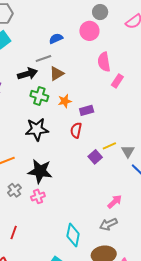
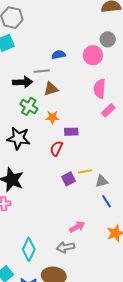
gray triangle: (128, 151) -> (102, 181), turned 32

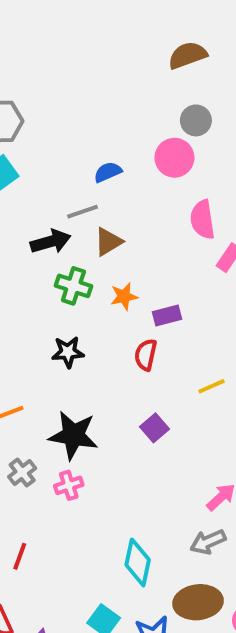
black star: (19, 138) -> (68, 352), size x0.7
purple square: (69, 179) -> (155, 428), moved

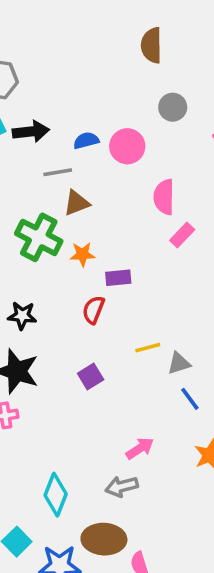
brown semicircle: (188, 55) -> (151, 45), moved, turned -80
pink circle: (174, 158) -> (127, 146), moved
black arrow: (51, 242) -> (31, 132), moved
green cross: (73, 286) -> (39, 237), size x1.4
black star: (68, 352) -> (22, 316), moved

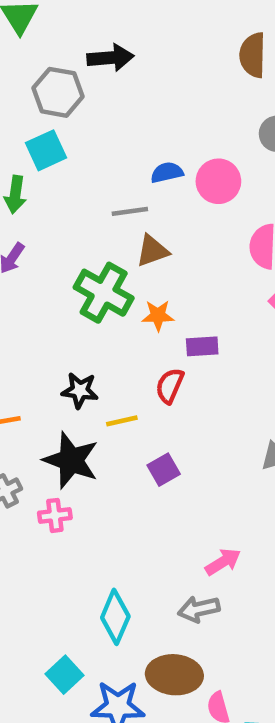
black arrow: (31, 132) -> (110, 58), moved
yellow line: (148, 348) -> (122, 421), moved

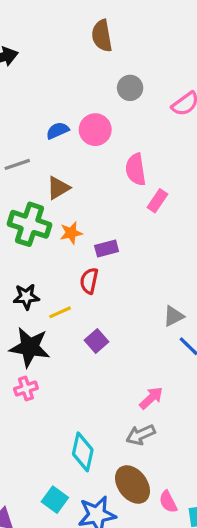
gray line: (130, 211) -> (17, 164), moved
brown ellipse: (174, 675) -> (133, 485), turned 60

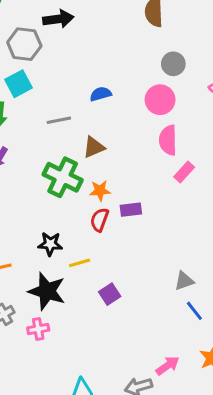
pink circle: (95, 130) -> (160, 100), moved
red semicircle: (89, 281) -> (99, 220), moved
pink arrow: (151, 398) -> (168, 366), moved

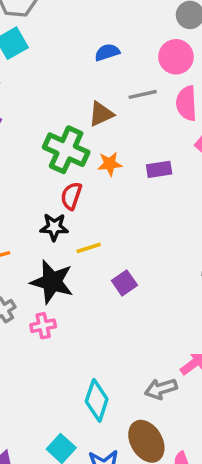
gray line: (59, 120) -> (143, 94), moved
purple rectangle: (131, 210) -> (159, 169), moved
red semicircle: (99, 220) -> (71, 196), moved

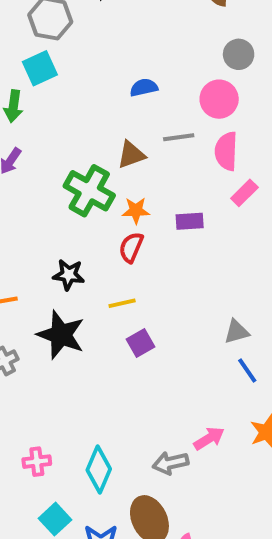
red semicircle: (71, 196) -> (131, 247), moved
yellow line: (89, 248) -> (122, 303), moved
pink cross: (43, 326) -> (37, 462), moved

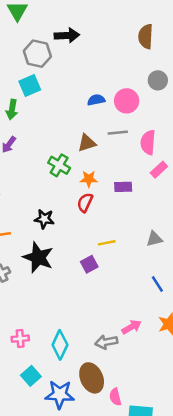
pink circle: (219, 99) -> (127, 101), moved
green cross: (89, 191) -> (59, 165), size x0.7
yellow line: (122, 303) -> (107, 243), moved
gray triangle: (237, 332) -> (154, 239), moved

